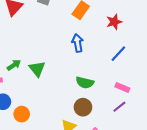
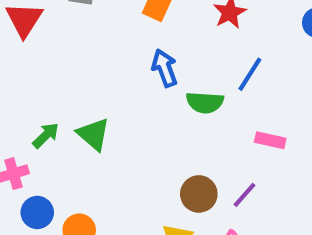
green semicircle: (85, 83) -> (205, 102), moved
purple line: (119, 107) -> (245, 195), moved

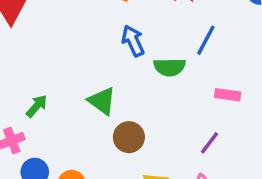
green triangle: (93, 134) -> (102, 101), moved
brown circle: (199, 194) -> (129, 137), moved

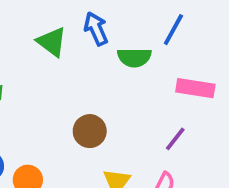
pink rectangle: (228, 95) -> (195, 88), size x1.4
green triangle: (102, 101) -> (52, 42), moved

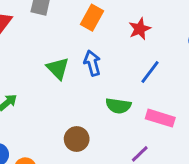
green semicircle: (134, 57) -> (118, 106), moved

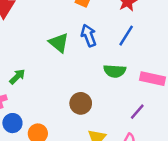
blue line: (150, 72) -> (126, 36), moved

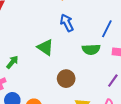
blue line: (126, 36) -> (107, 29), moved
green triangle: (59, 43) -> (45, 47), moved

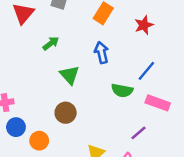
green arrow: (12, 62) -> (51, 43), moved
brown circle: (66, 79) -> (66, 113), moved

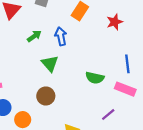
blue arrow: (102, 53) -> (61, 36), moved
blue line: (146, 71) -> (127, 64), moved, turned -48

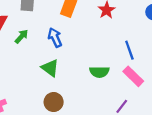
green arrow: (34, 36) -> (21, 36), moved
pink rectangle: (125, 89) -> (133, 76), turned 36

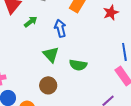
green semicircle: (99, 72) -> (78, 65), moved

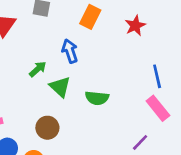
green arrow: (31, 22) -> (38, 69), moved
brown circle: (48, 85) -> (47, 128), moved

